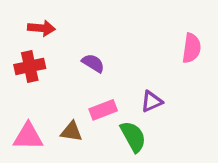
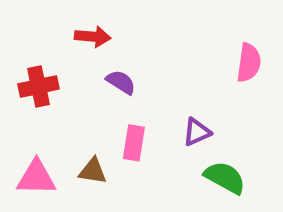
red arrow: (41, 28) -> (93, 37), moved
pink rectangle: (103, 110) -> (134, 143), turned -60
green semicircle: (133, 137) -> (225, 178), moved, turned -32

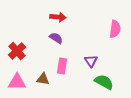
red arrow: (93, 37) -> (58, 17), moved
red cross: (38, 86) -> (17, 51), moved, turned -30
purple triangle: (197, 132) -> (91, 61), turned -40

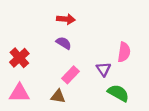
pink semicircle: (115, 29) -> (124, 52), moved
pink rectangle: (62, 66) -> (71, 75), turned 35
brown triangle: (43, 79) -> (58, 96), moved

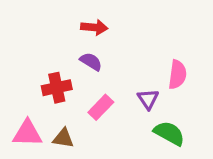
red cross: (19, 58) -> (57, 88), moved, turned 30
brown triangle: (58, 96) -> (63, 138), moved

